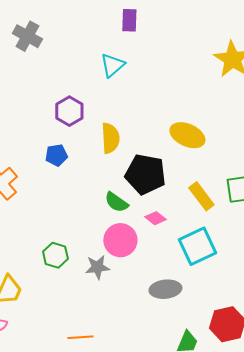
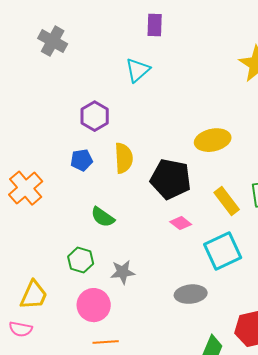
yellow ellipse: (187, 135) -> (213, 140), turned -36
yellow semicircle: (110, 138) -> (124, 158), moved
green semicircle: (116, 202) -> (103, 217), moved
pink circle: (120, 240) -> (94, 305), moved

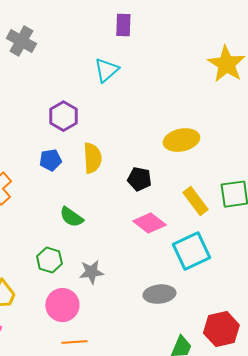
black pentagon: (171, 179) -> (139, 179), size x0.6
pink diamond: (181, 223) -> (149, 223), size x1.5

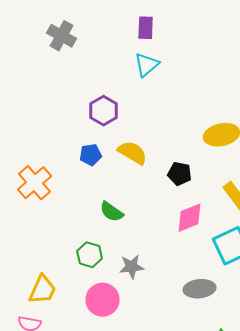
purple rectangle: (123, 25) -> (146, 28), moved
yellow semicircle: (92, 158) -> (133, 153), turned -56
pink diamond: (149, 223) -> (190, 218), turned -60

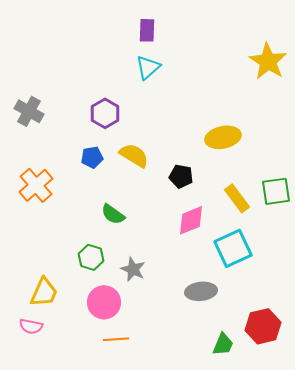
gray cross: (62, 36) -> (29, 111), moved
gray star: (132, 267) -> (133, 269), turned 30

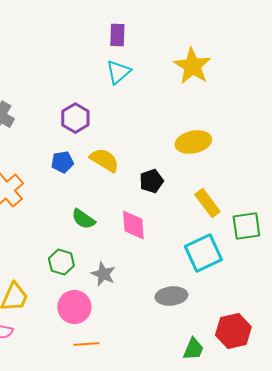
yellow star: (268, 61) -> (192, 66), moved
black pentagon: (181, 176) -> (151, 181), turned -30
green square: (276, 191) -> (246, 226), moved
pink diamond: (191, 220) -> (133, 225), moved, turned -72

